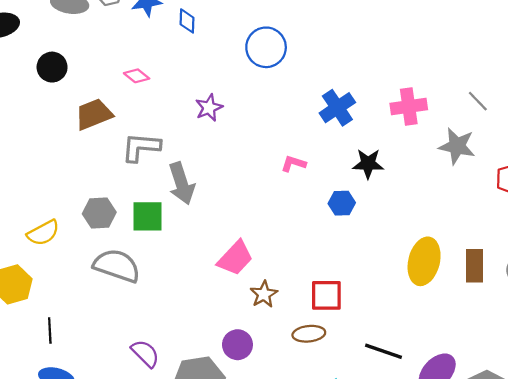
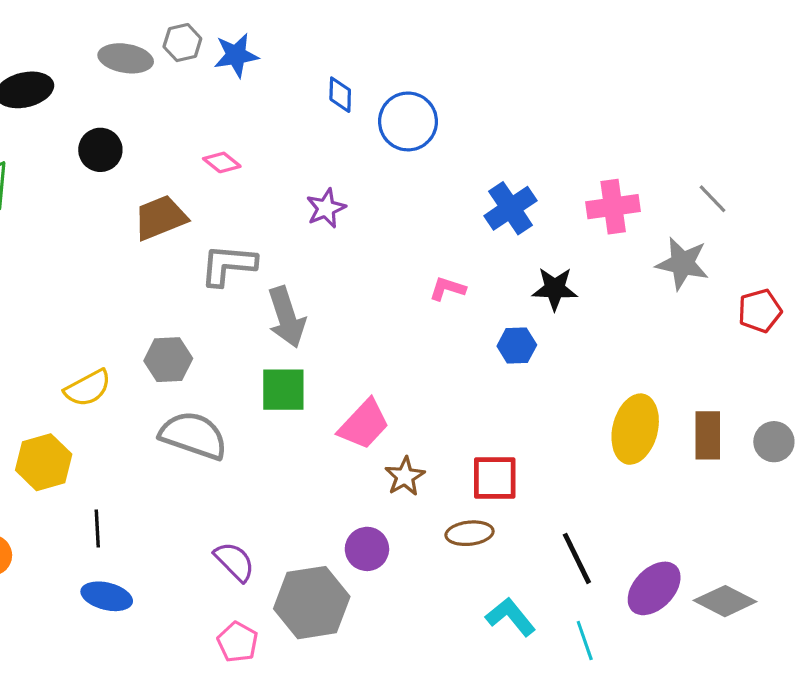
blue diamond: (187, 21) -> (340, 95), moved
green square: (148, 216) -> (283, 390), moved
black line: (383, 351) -> (577, 558), turned 45

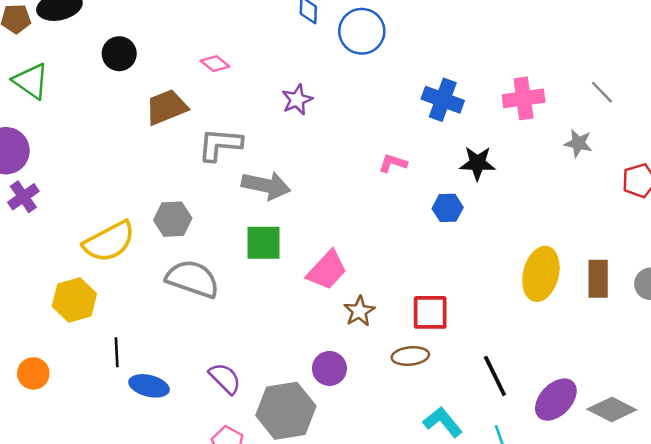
blue cross: (511, 208) -> (443, 100), turned -36
gray star: (682, 263) -> (578, 143), size x0.7
gray arrow: (287, 317) -> (266, 186), turned -60
yellow semicircle: (88, 388) -> (109, 242), size x1.4
blue ellipse: (107, 596) -> (149, 386), moved

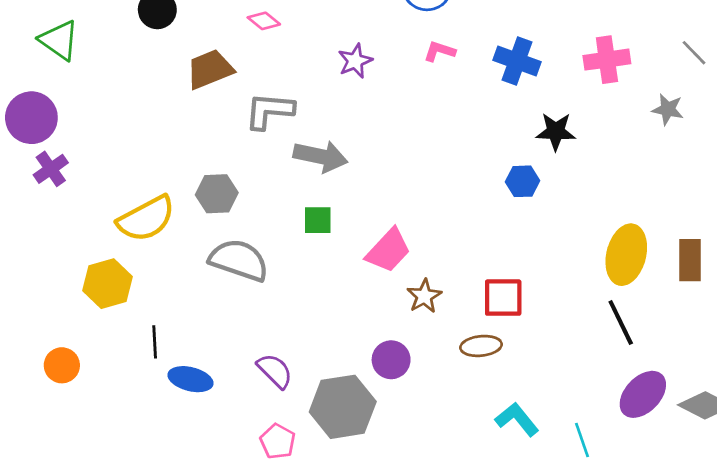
pink L-shape: (393, 163) -> (440, 51), moved
green square: (263, 243) -> (318, 220), size x0.7
black line: (495, 376) -> (621, 322), moved

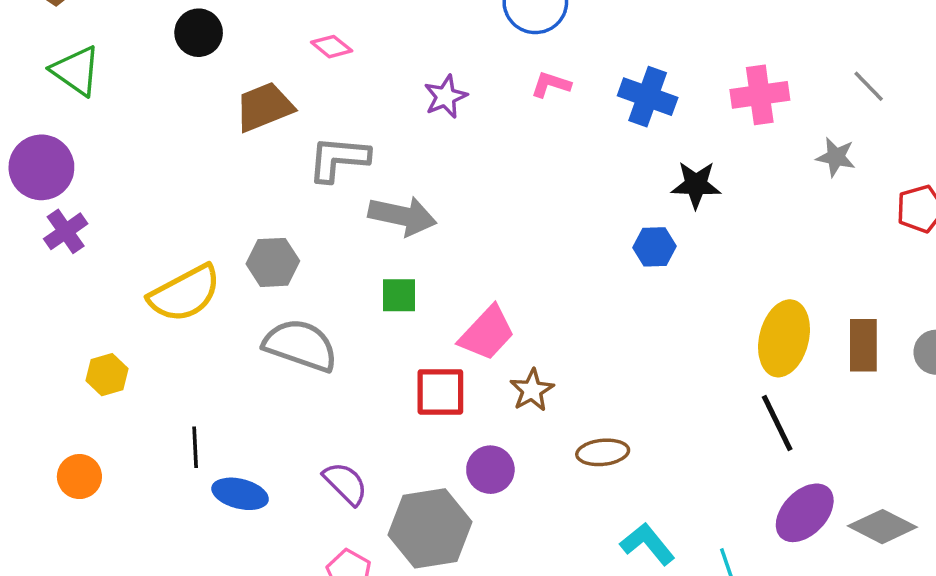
yellow hexagon: (107, 284) -> (107, 375), moved, size x0.7
red square: (503, 298) -> (440, 392), moved

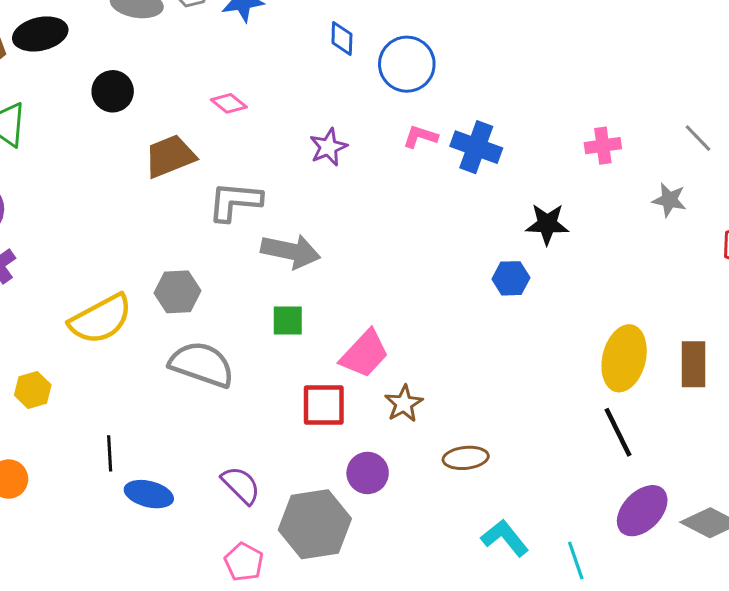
pink cross: (760, 95) -> (603, 146), size x0.7
blue cross: (648, 97) -> (476, 147), moved

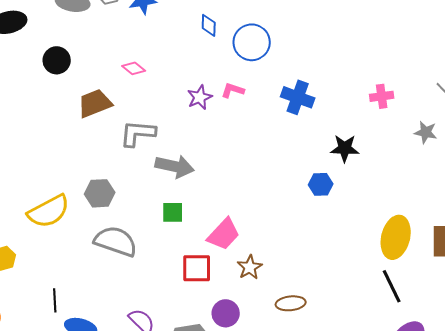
pink L-shape: (420, 137) -> (233, 90), moved

